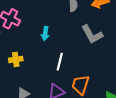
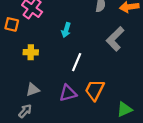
gray L-shape: (92, 34) -> (115, 39), turned 65

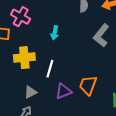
yellow cross: (31, 52) -> (24, 58), size x1.5
white line: (77, 62) -> (50, 69), moved

